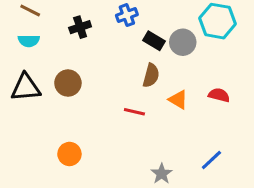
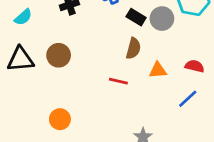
cyan semicircle: (29, 41) -> (23, 17), turned -42
orange triangle: (178, 100) -> (158, 70), turned -36
blue line: (211, 160) -> (188, 99), moved

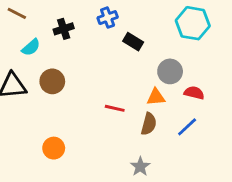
cyan semicircle: (23, 17) -> (31, 47), moved
gray circle: (162, 19) -> (170, 71), moved
brown semicircle: (133, 48) -> (149, 124), moved

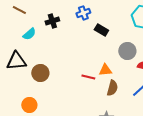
brown circle: (52, 81) -> (40, 73), moved
orange triangle: (156, 97) -> (105, 70), moved
orange circle: (54, 148) -> (29, 105), moved

